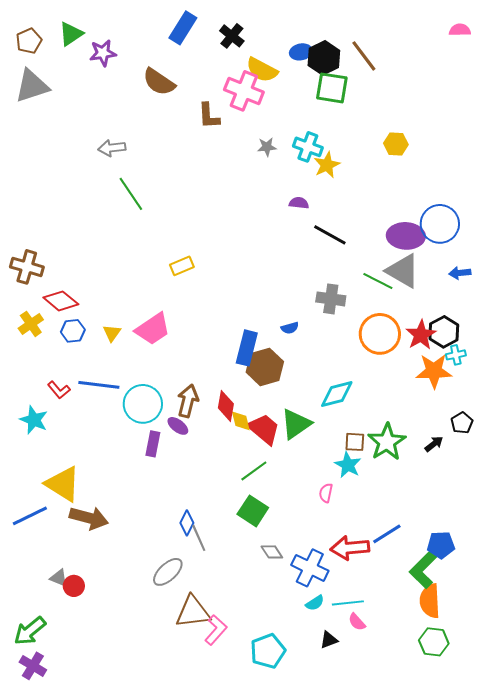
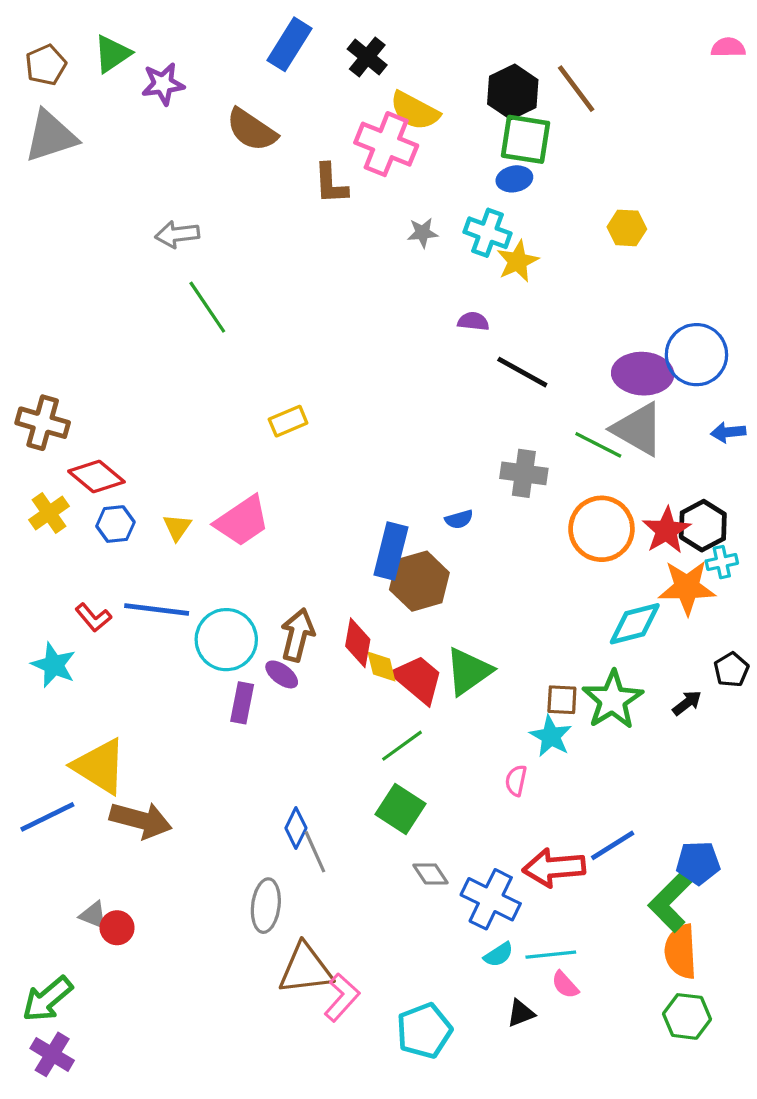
blue ellipse: (301, 52) -> (514, 179), moved
cyan diamond: (337, 394) -> (635, 624), moved
gray ellipse: (168, 572) -> (266, 906), turned -40

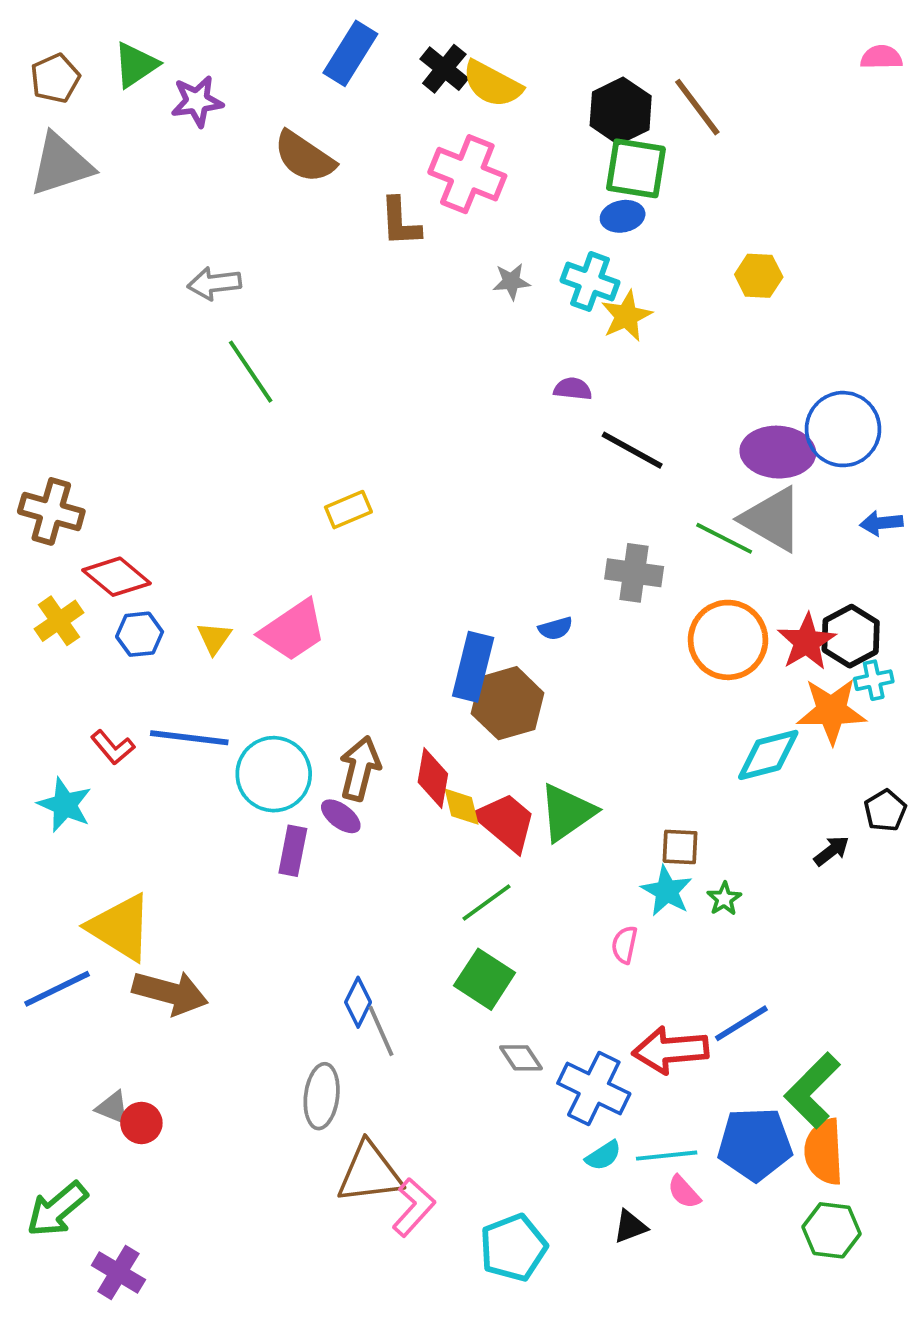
yellow semicircle: (415, 111) -> (492, 84), moved
green star: (613, 700) -> (724, 899), moved, size x0.5
blue pentagon: (698, 863) -> (755, 1144), moved, size x1.4
purple cross: (52, 1054) -> (118, 1273), moved

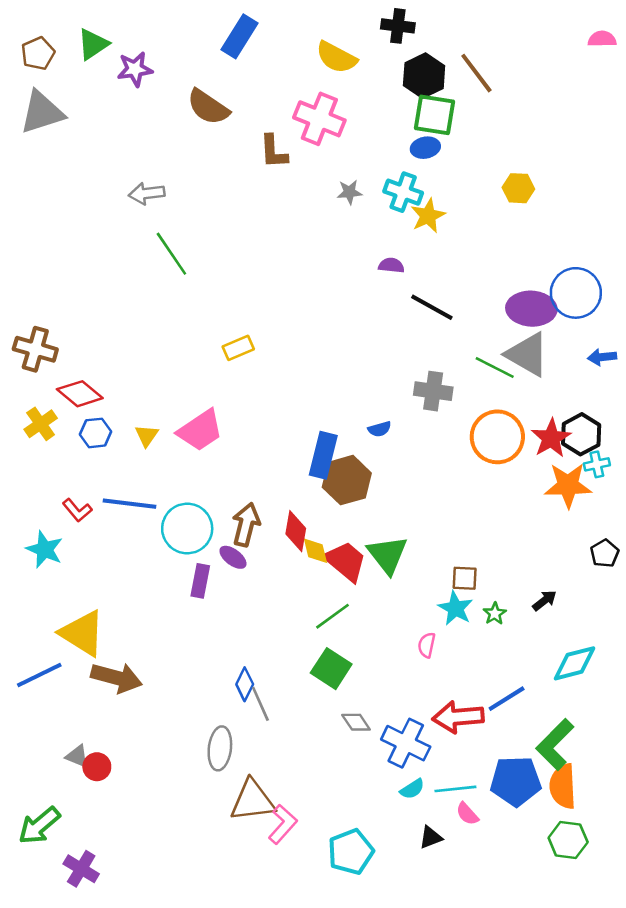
black cross: (444, 69) -> (398, 26), moved, turned -32
cyan diamond: (768, 755) -> (575, 663), moved
green triangle: (567, 812) -> (387, 555), turned -33
black arrow: (832, 851) -> (544, 600), moved

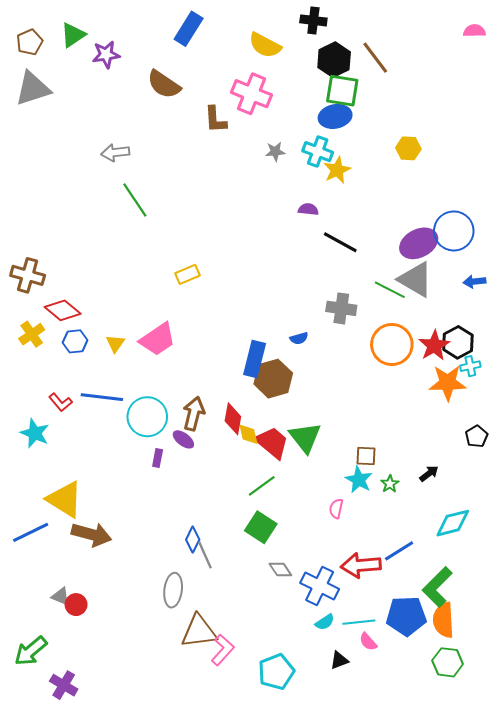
blue ellipse: (425, 148) -> (335, 116), size x1.4
purple ellipse: (531, 309) -> (419, 243), turned -30
purple rectangle: (200, 581) -> (158, 458), size x0.7

